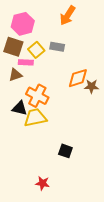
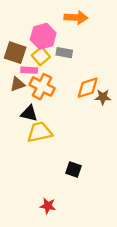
orange arrow: (68, 15) -> (76, 18), turned -120
pink hexagon: (23, 24) -> (43, 36), moved
orange cross: (37, 96) -> (42, 87), moved
black triangle: (20, 108) -> (29, 113), moved

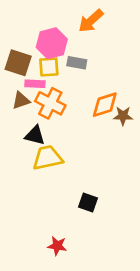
orange arrow: (76, 18) -> (91, 21), turned 135
yellow square: (41, 56) -> (49, 67), turned 36

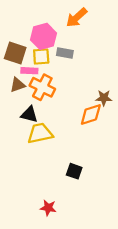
orange diamond: (105, 105) -> (91, 114), moved

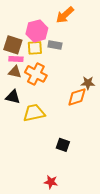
pink rectangle: (29, 71) -> (16, 59), moved
brown triangle: (18, 85) -> (15, 72), turned 32
black triangle: (29, 114) -> (13, 97), moved
red star: (48, 208) -> (51, 182), moved

